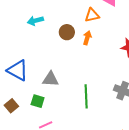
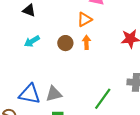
gray triangle: (51, 79) -> (54, 94), moved
green line: (86, 96) -> (103, 99), turned 55

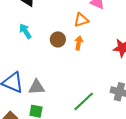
cyan arrow: (32, 41) -> (25, 31), turned 77

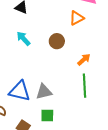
orange arrow: (79, 43) -> (84, 60), moved, turned 48
green line: (84, 101) -> (84, 86), moved, turned -40

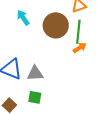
brown circle: (57, 41) -> (56, 25), size x1.6
green line: (84, 86) -> (78, 32), moved

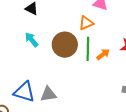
orange arrow: (80, 48) -> (103, 54), moved

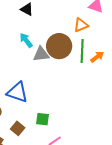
gray triangle: (48, 94) -> (41, 54), moved

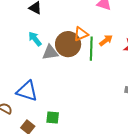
orange triangle: (81, 25) -> (81, 34), moved
orange arrow: (97, 57) -> (106, 40), moved

